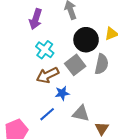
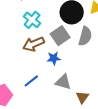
blue star: (62, 93) -> (54, 58), moved

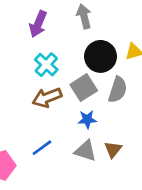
blue star: (54, 58) -> (87, 119), moved
brown triangle: (82, 97) -> (113, 149), moved

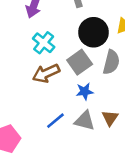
blue line: (42, 148) -> (55, 121), moved

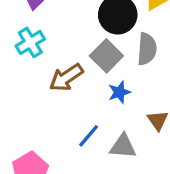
cyan cross: (44, 43) -> (30, 42), moved, turned 30
gray triangle: (85, 121) -> (123, 146), moved

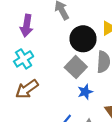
brown arrow: (66, 78) -> (27, 89), moved

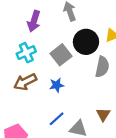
gray square: (76, 67) -> (61, 55), moved
blue star: (85, 92) -> (57, 85), moved

